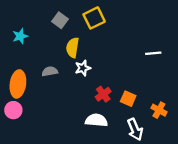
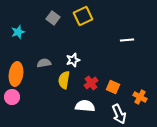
yellow semicircle: (73, 48) -> (64, 80), moved
white line: (153, 53) -> (127, 40), moved

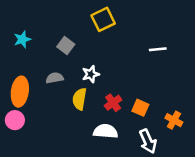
gray square: (53, 18) -> (66, 46), moved

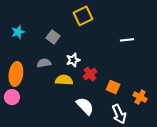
yellow semicircle: (79, 99) -> (64, 80), turned 84
red cross: (113, 103) -> (90, 74), moved
white semicircle: (106, 131) -> (85, 106), turned 42

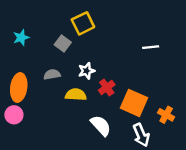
yellow square: (83, 16) -> (83, 23), moved
orange square: (113, 87) -> (134, 103), size x1.6

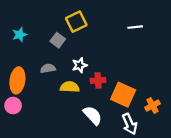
white line: (151, 47) -> (135, 27), moved
red cross: (107, 87) -> (98, 80), turned 32
orange cross: (166, 115) -> (152, 105), turned 32

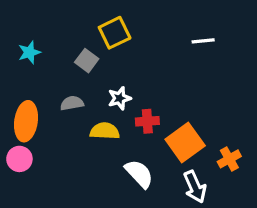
orange square: (123, 95) -> (185, 143), turned 30

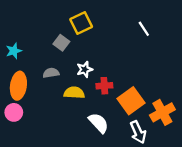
white line: (203, 41) -> (144, 29), turned 63
cyan star: (29, 52) -> (14, 51), moved
orange cross: (229, 159) -> (162, 112), size x1.5

